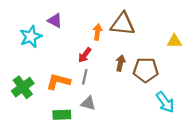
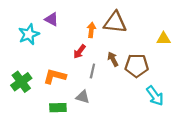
brown arrow: (120, 63) -> (113, 59), turned -40
gray line: (85, 77) -> (92, 71), moved

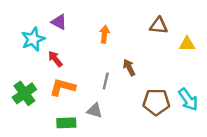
brown triangle: (115, 22) -> (159, 26), moved, size x0.7
red arrow: (80, 52) -> (55, 59), moved, turned 104
brown pentagon: (137, 66) -> (156, 102), moved
cyan arrow: (155, 96) -> (188, 100), moved

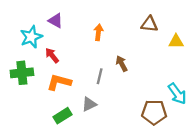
green cross: (24, 93) -> (22, 73), moved, turned 30
brown pentagon: (156, 102) -> (154, 112), moved
gray triangle: (95, 111) -> (89, 104), turned -42
green rectangle: (66, 123) -> (62, 116), turned -30

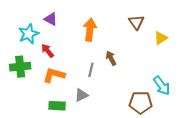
brown triangle: (149, 24) -> (136, 22), turned 49
orange arrow: (98, 32) -> (90, 30), size x1.5
yellow triangle: (176, 42) -> (161, 38), turned -32
green rectangle: (62, 116) -> (57, 106), turned 35

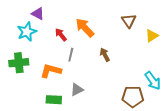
purple triangle: (51, 19) -> (38, 14), moved
orange arrow: (90, 30) -> (85, 28), turned -50
red arrow: (48, 51) -> (61, 35), moved
gray line: (91, 70) -> (71, 55), moved

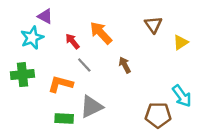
gray line: (71, 55) -> (84, 65), turned -56
gray triangle: (77, 90) -> (91, 107), size x1.5

